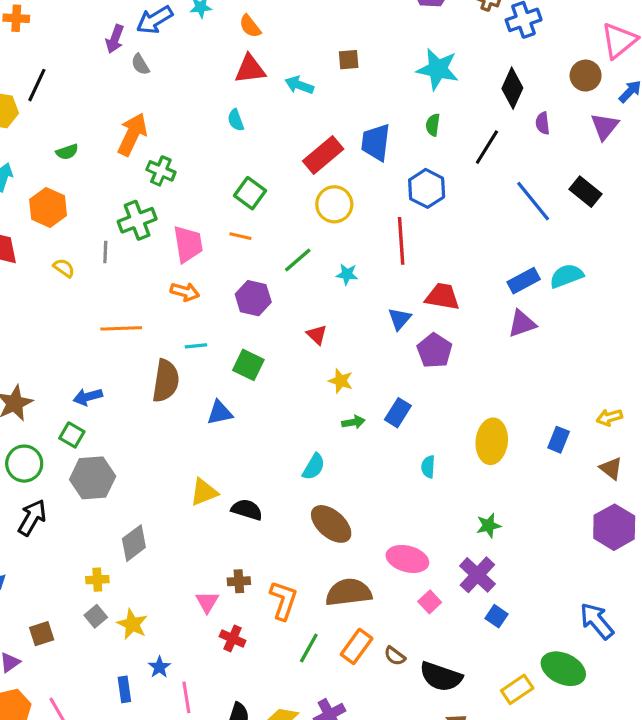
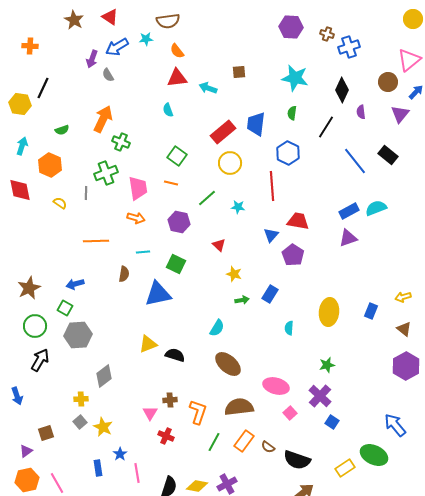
brown semicircle: (166, 381) -> (124, 274), size x0.6
blue triangle: (220, 413) -> (158, 294), size x1.6

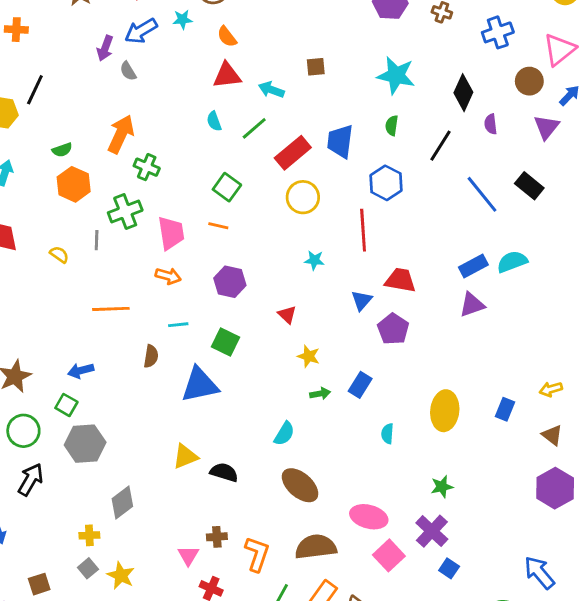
blue cross: (349, 47) -> (498, 32), moved
orange hexagon: (50, 165) -> (74, 184), moved
green line: (207, 198) -> (254, 128), moved
pink square: (290, 413) -> (389, 555), size x1.5

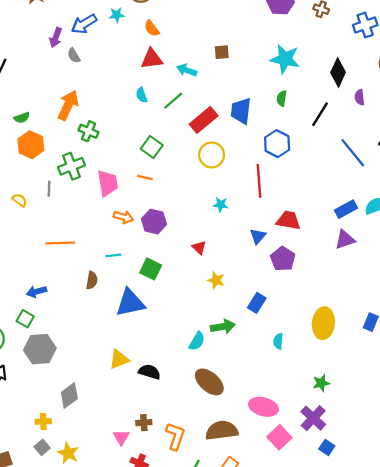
orange arrow: (168, 276) -> (123, 217), moved
green arrow: (320, 394) -> (223, 327), moved, size x1.5

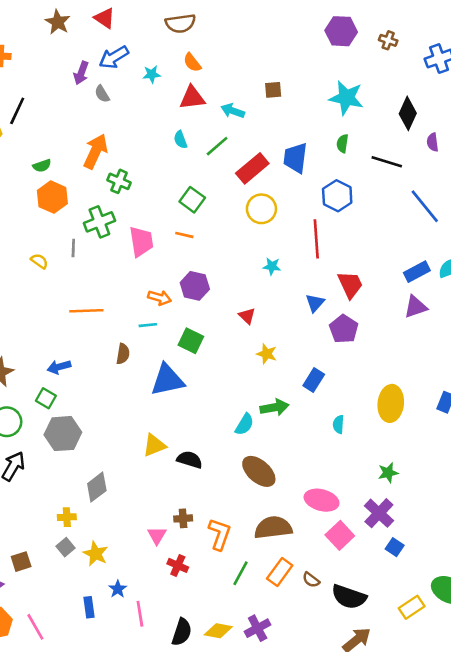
cyan star: (117, 15) -> (152, 74), moved
black line: (320, 114) -> (387, 162), turned 75
orange arrow: (123, 217) -> (160, 298), moved
red trapezoid: (288, 220) -> (350, 285), turned 55

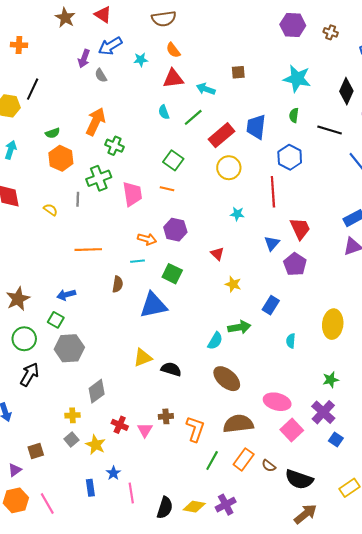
red cross: (178, 565) -> (120, 425), moved

